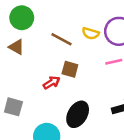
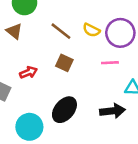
red arrow: (52, 83) -> (28, 72), moved

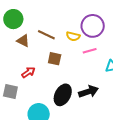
yellow semicircle: (91, 30) -> (73, 36), moved
brown triangle: (14, 31) -> (23, 41), moved
black arrow: (112, 111) -> (88, 92), moved

